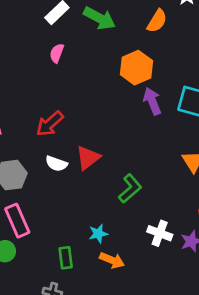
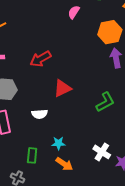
pink semicircle: (57, 53) -> (74, 12), moved
white semicircle: (56, 164) -> (40, 114), moved, turned -35
green L-shape: (130, 189) -> (105, 102), moved

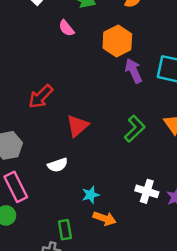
pink semicircle: (74, 12) -> (66, 28), turned -56
green rectangle: (32, 155) -> (65, 230), moved

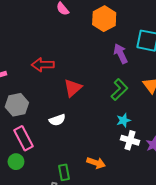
purple arrow: (134, 71) -> (121, 54), moved
red arrow: (41, 97) -> (43, 65), turned 45
cyan star: (91, 195) -> (123, 120), moved

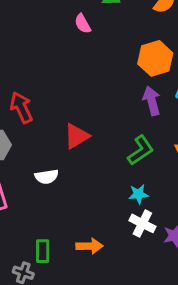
orange hexagon: (104, 19) -> (155, 58), moved
red arrow: (43, 65) -> (21, 108), moved, turned 55
orange arrow: (96, 163) -> (89, 246), turned -30

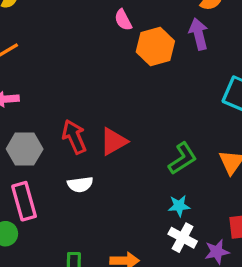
orange hexagon: (155, 58) -> (155, 47), moved
purple arrow: (152, 101) -> (199, 34), moved
red arrow: (21, 108) -> (74, 137), moved

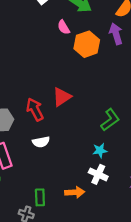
red triangle: (114, 141) -> (62, 97), moved
cyan star: (179, 206) -> (100, 150), moved
white cross: (183, 238) -> (98, 174), moved

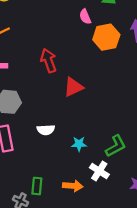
red arrow: (35, 109) -> (48, 61), moved
green L-shape: (110, 120) -> (116, 146), moved
cyan star: (100, 150) -> (79, 144), moved

